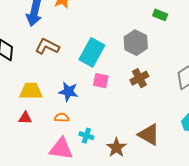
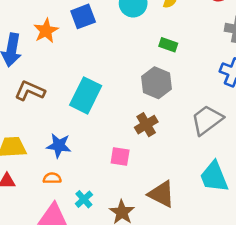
gray hexagon: (136, 43) -> (157, 83), moved
pink square: (101, 81) -> (120, 157), moved
cyan cross: (86, 136) -> (84, 199), turned 32

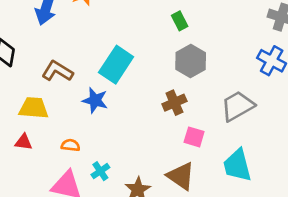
green rectangle: (168, 45) -> (180, 21), moved, turned 36
brown L-shape: (30, 91) -> (57, 71), moved
blue star: (59, 146) -> (95, 100), moved
pink square: (120, 157) -> (194, 137), moved

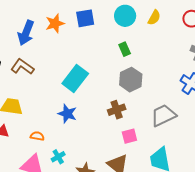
brown L-shape: (57, 71) -> (22, 67), moved
blue star: (95, 100) -> (67, 114), moved
pink square: (194, 137) -> (129, 136), turned -35

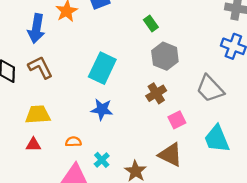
brown L-shape: (22, 67) -> (40, 67), turned 40
gray trapezoid: (163, 115) -> (210, 89), turned -96

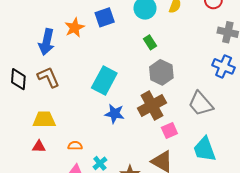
brown cross: (156, 93) -> (152, 106), size x1.5
blue star: (102, 109) -> (115, 114), moved

